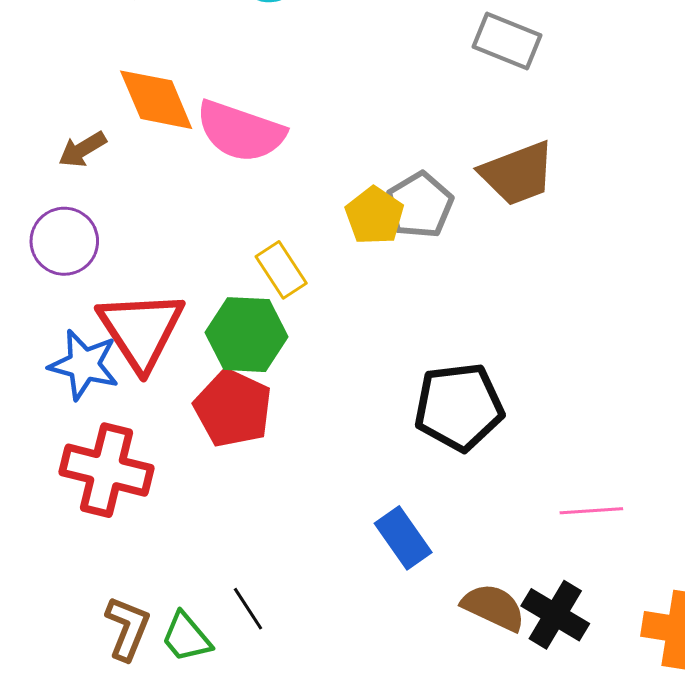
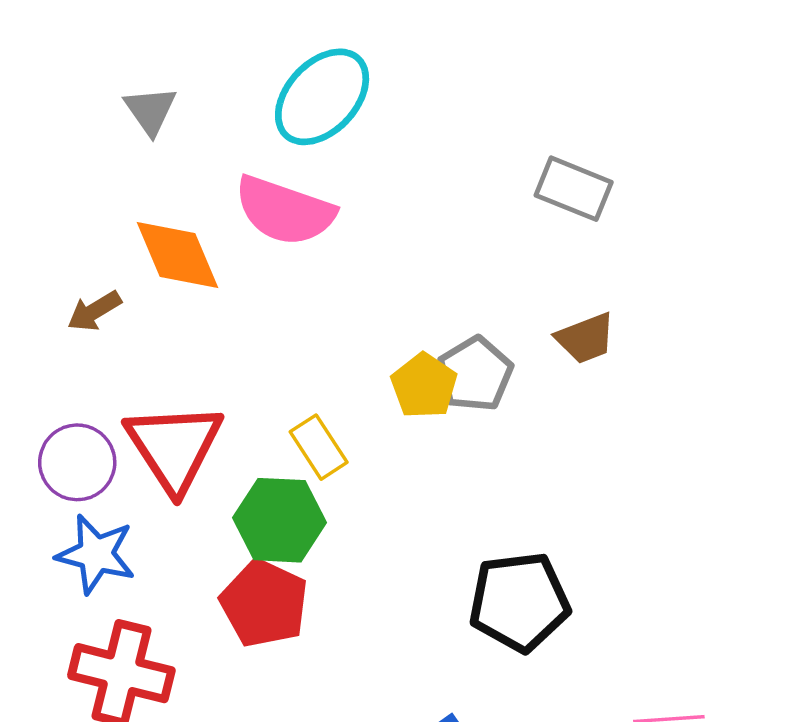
pink semicircle: (240, 131) -> (285, 211), moved
brown trapezoid: (518, 173) -> (586, 338), size x0.7
purple circle: (64, 241) -> (77, 462), moved
red triangle: (141, 330) -> (174, 447), moved

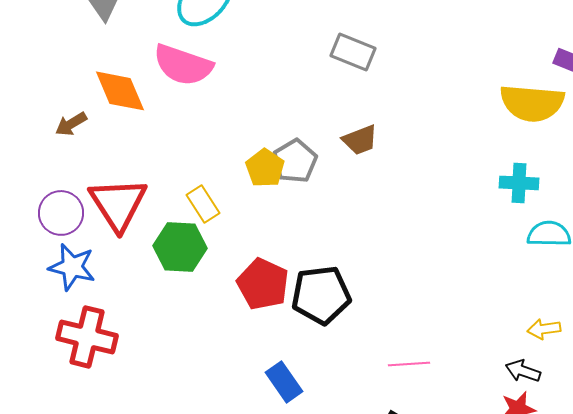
red pentagon: (264, 603) -> (263, 284), moved

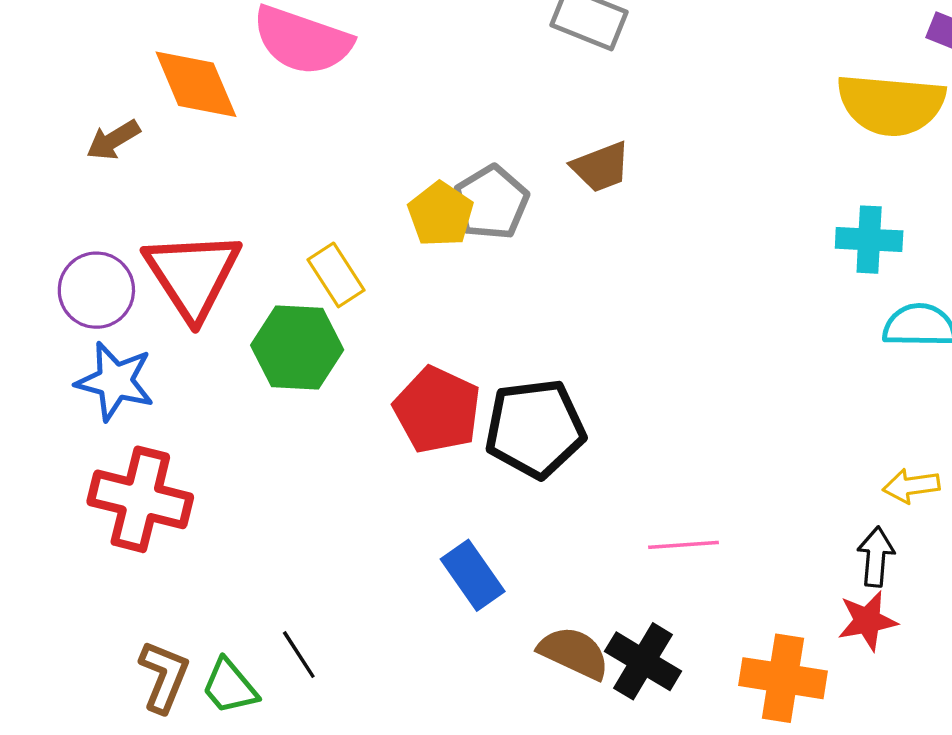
black arrow: (523, 371) -> (876, 557), turned 76

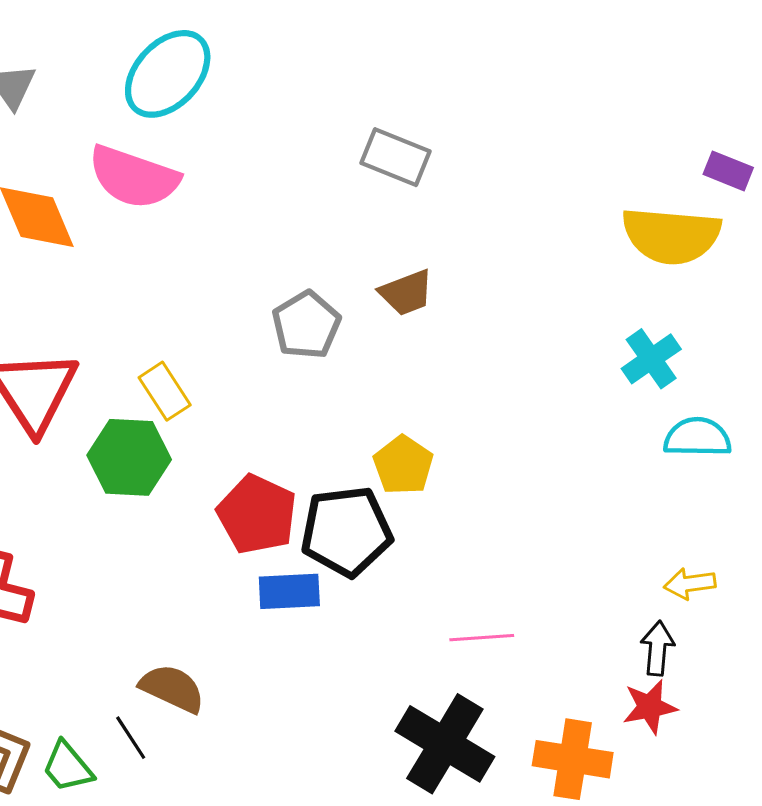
yellow pentagon: (441, 214) -> (403, 465), moved
cyan cross: (869, 240) -> (651, 359), turned -38
blue rectangle: (473, 575) -> (289, 591), moved, turned -58
brown semicircle: (574, 653) -> (172, 688), moved
black cross: (643, 661) -> (445, 744), size x1.4

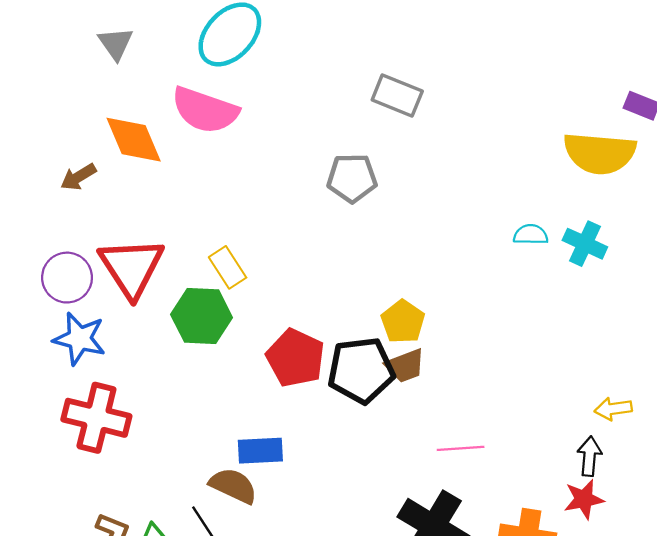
brown trapezoid: (406, 293) -> (405, 366), moved
gray pentagon: (306, 325) -> (352, 178), moved, turned 30
cyan cross: (651, 359) -> (585, 244), turned -30
cyan semicircle: (697, 437) -> (531, 235), moved, size x0.7
blue rectangle: (289, 591) -> (260, 451), moved

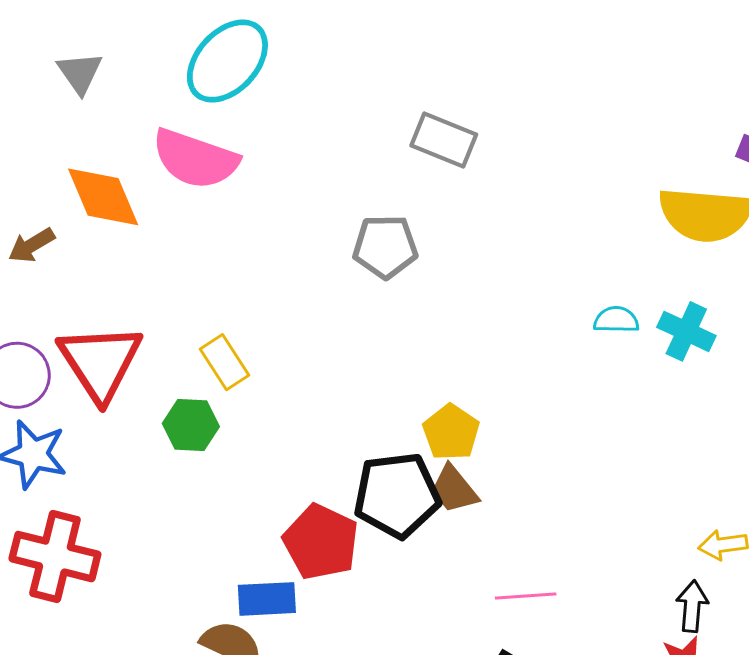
green hexagon: (202, 316) -> (191, 425), size x0.7
red pentagon: (295, 358) -> (321, 542), moved
brown trapezoid: (405, 366) -> (454, 489), turned 72

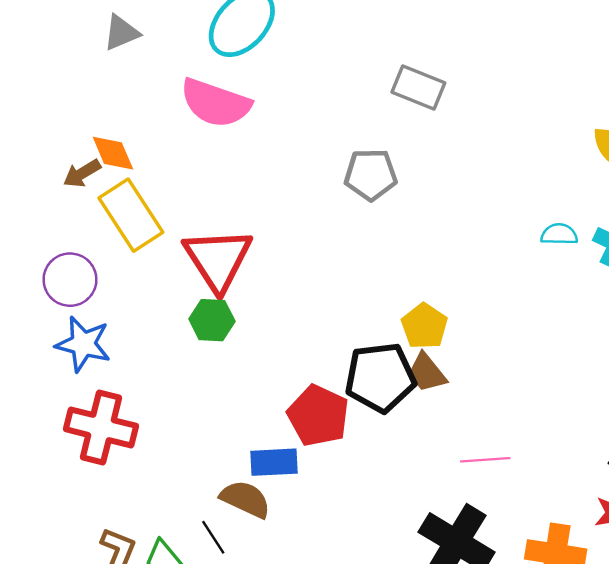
gray triangle: (80, 73) -> (121, 33), turned 42
orange diamond: (103, 197) -> (113, 153), moved, size x0.7
red triangle: (100, 362) -> (218, 259), moved
yellow rectangle: (224, 362) -> (131, 215), moved, size x1.6

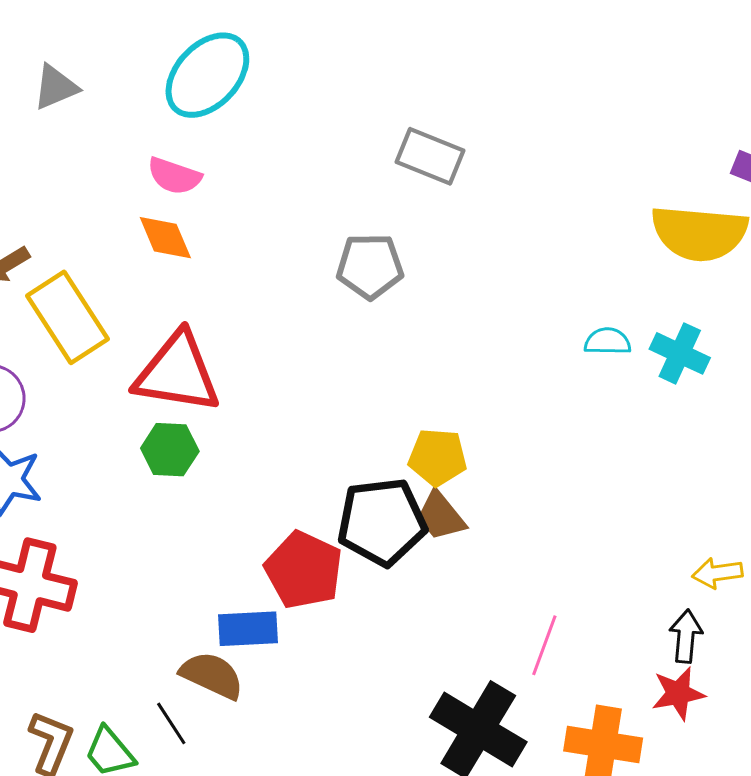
pink semicircle: (216, 103) -> (174, 176), size x0.6
orange diamond: (113, 153) -> (165, 238), moved
red triangle: (218, 259) -> (177, 373), turned -48
yellow pentagon: (424, 326) -> (438, 457), turned -30
pink line: (485, 460) -> (544, 645), moved, turned -66

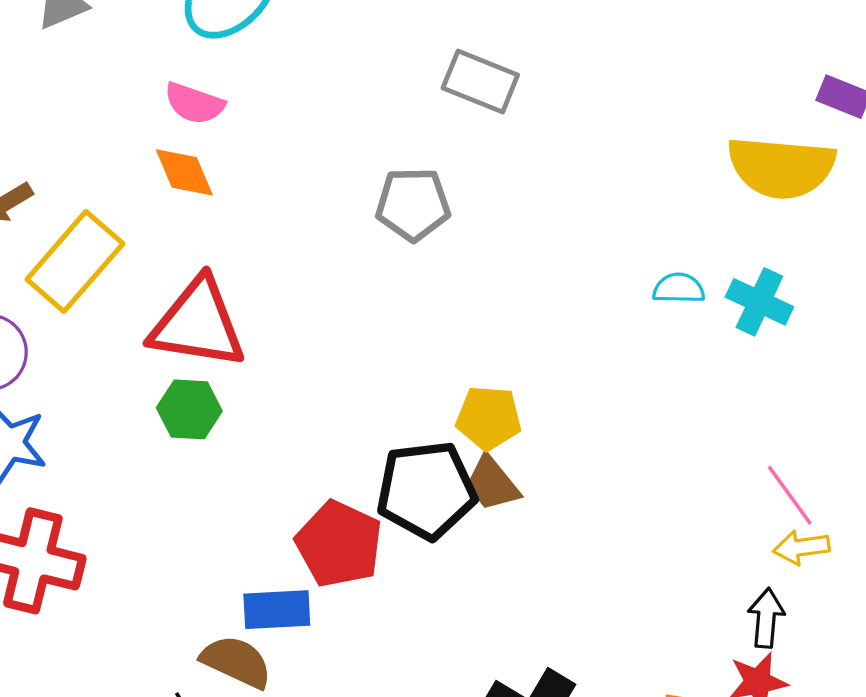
yellow rectangle: (68, 317) -> (75, 261), turned 74
pink line: (544, 645) -> (790, 495), moved, turned -56

